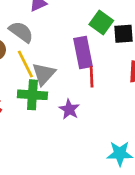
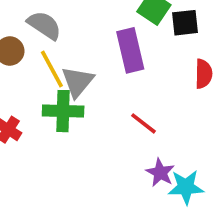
red line: (92, 77) -> (144, 123), moved, turned -48
purple star: (69, 109) -> (160, 173), moved

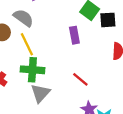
purple rectangle: (130, 50) -> (74, 35), size x0.7
gray triangle: (78, 82) -> (40, 93), moved

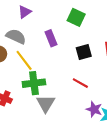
black square: (108, 20) -> (84, 52), moved
purple rectangle: (74, 35) -> (51, 38), moved

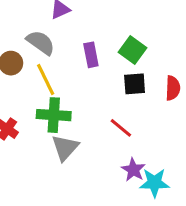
green square: (76, 17) -> (133, 50), moved

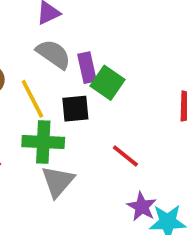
gray semicircle: (41, 43) -> (53, 54), moved
green square: (133, 50) -> (107, 83), moved
black square: (135, 84) -> (75, 109), moved

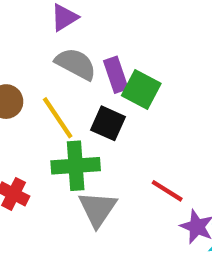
black square: (75, 109) -> (108, 123), turned 36
red line: (125, 156) -> (167, 191), moved

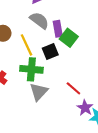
black square: (108, 123) -> (50, 51), turned 35

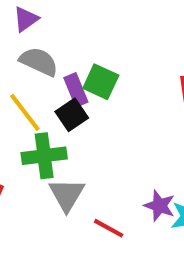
purple rectangle: (58, 29) -> (76, 90), moved
red line: (73, 88) -> (109, 228), moved

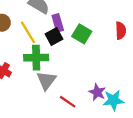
green square: (101, 82) -> (82, 34), moved

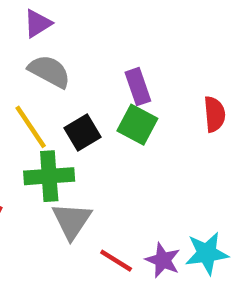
purple rectangle: (58, 23) -> (138, 87), moved
purple star: (97, 92) -> (163, 260), moved

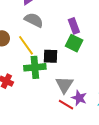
black square: (83, 133) -> (51, 56), moved, turned 35
gray triangle: (72, 221) -> (64, 85), moved
purple star: (163, 260) -> (79, 98), moved

